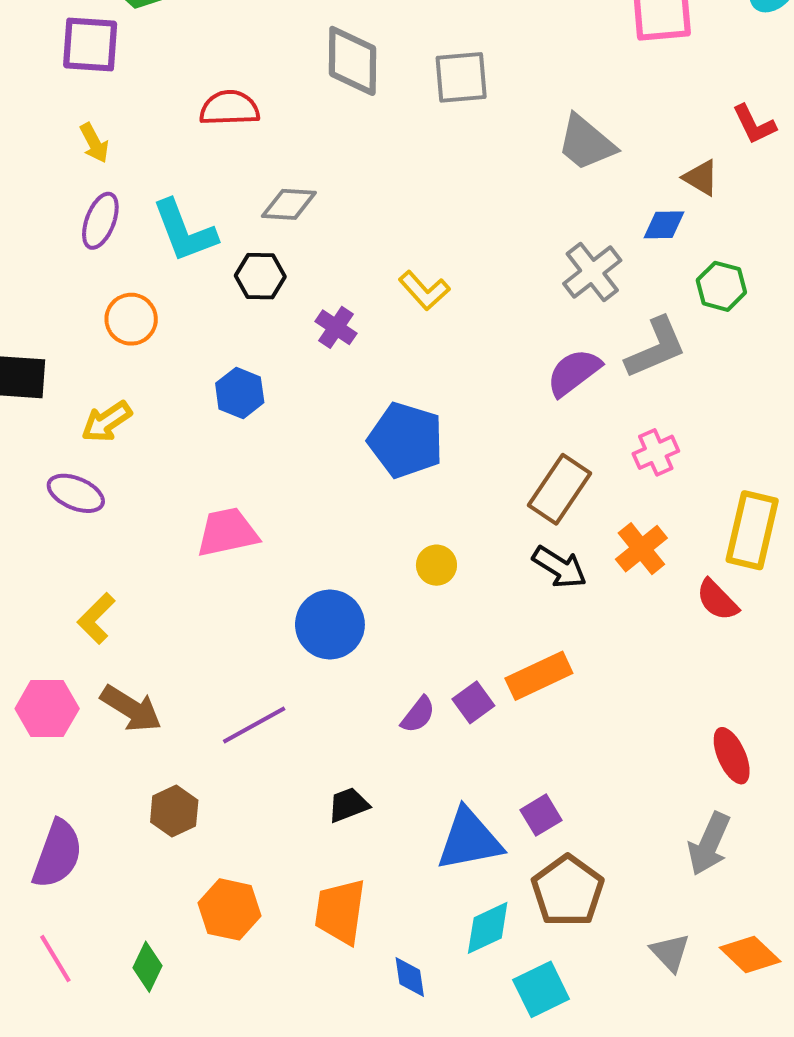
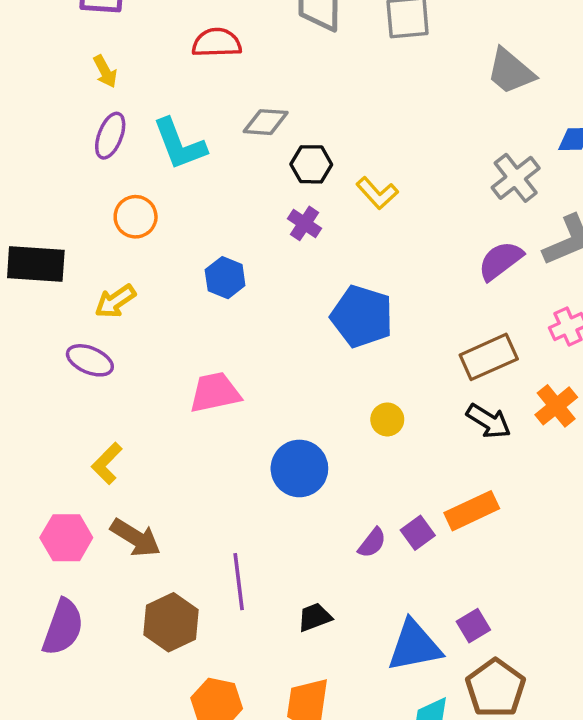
black hexagon: (260, 276) -> (311, 164), moved
brown rectangle: (559, 489) -> (489, 357), turned 32
purple line: (254, 725) -> (239, 582), moved, turned -68
brown hexagon: (174, 811) -> (171, 622), size x1.4
purple semicircle: (57, 854) -> (63, 627), moved

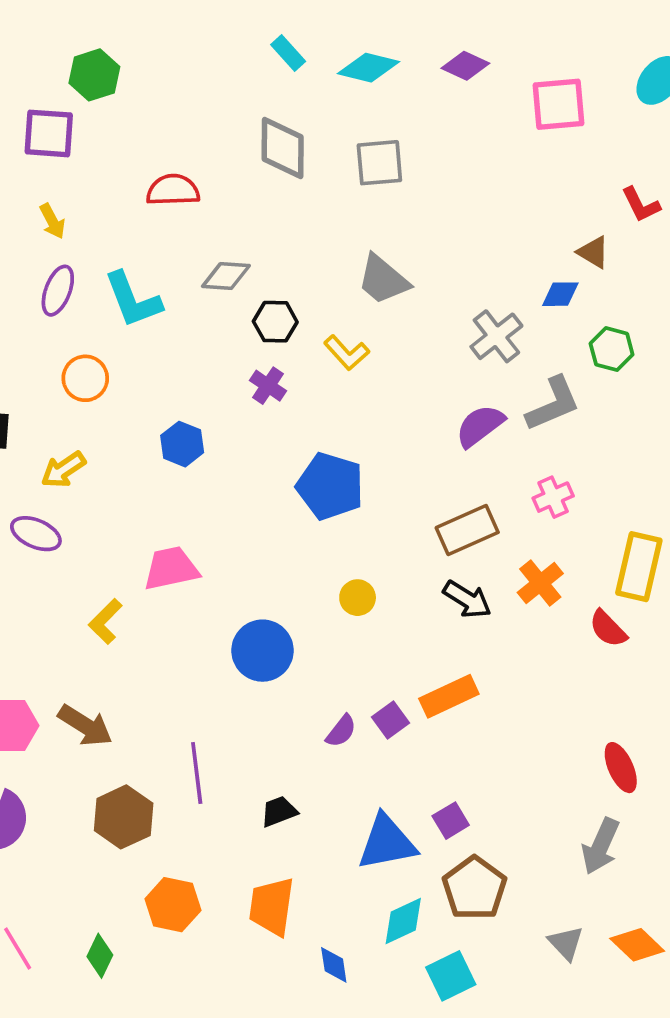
gray trapezoid: (511, 71) -> (383, 280), moved
yellow L-shape: (107, 463) -> (105, 621), moved

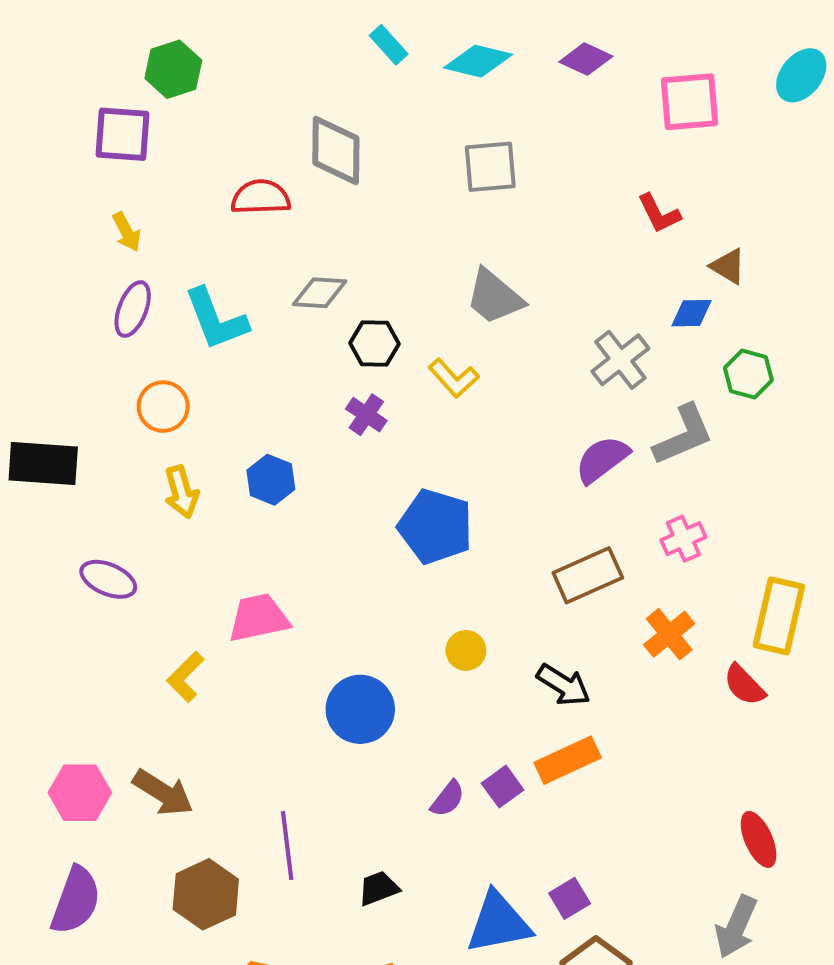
gray diamond: (283, 148) -> (336, 150), moved
red L-shape: (641, 205) -> (659, 213), moved
yellow arrow: (63, 470) -> (181, 492), moved, turned -72
black arrow: (467, 599) -> (563, 685), moved

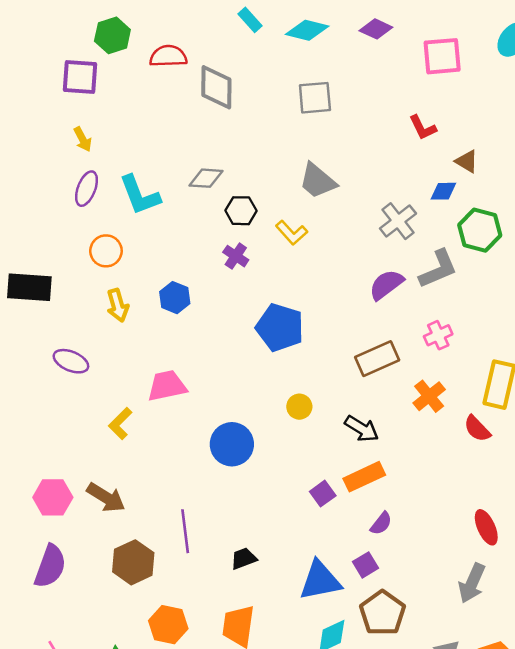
red semicircle: (261, 197) -> (168, 56), moved
green hexagon: (748, 374) -> (480, 230), size x1.4
purple semicircle: (448, 799) -> (381, 523), moved

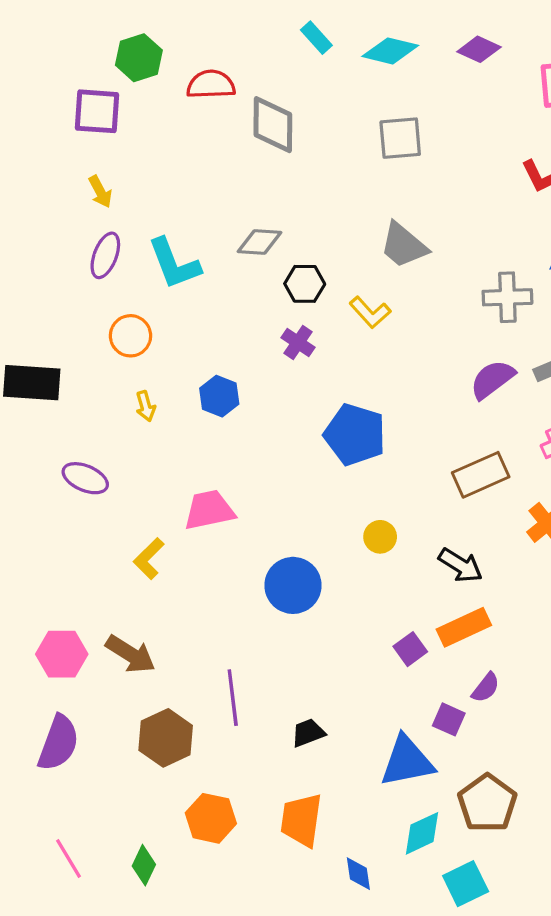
gray cross: (398, 221) -> (507, 297), turned 36
yellow arrow: (118, 305) -> (146, 406), size x0.7
purple square: (366, 565) -> (449, 719), moved, turned -35

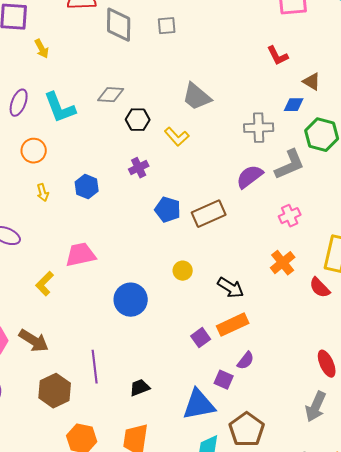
gray square: (400, 138) -> (167, 26), moved, size x0.7
yellow arrow: (100, 192) -> (42, 49), moved
purple cross: (298, 342) -> (139, 168), moved, turned 30
blue pentagon: (355, 435) -> (168, 210), size x0.7
brown rectangle: (481, 475) -> (209, 214), moved

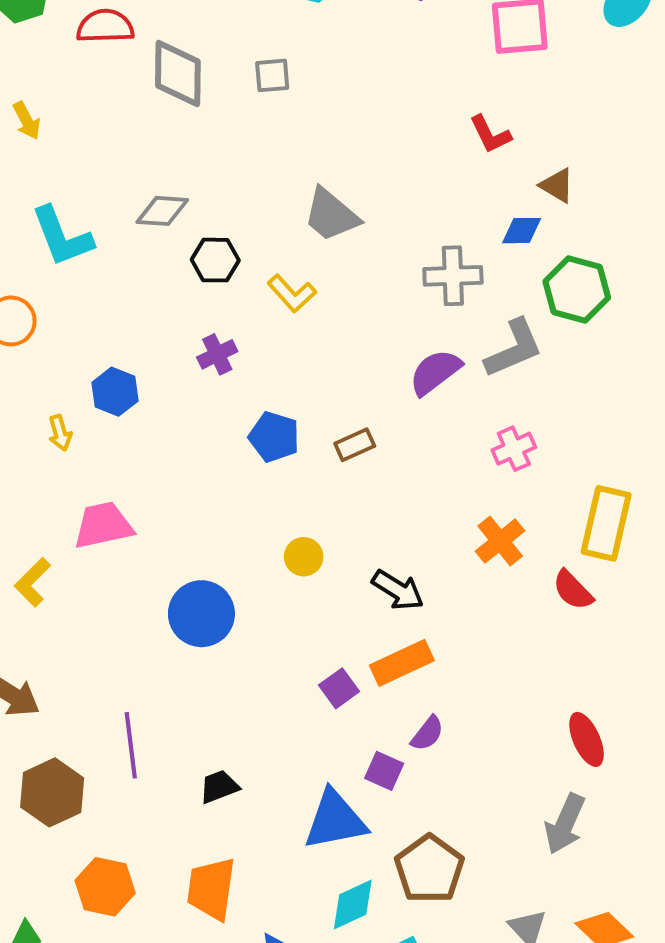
yellow arrow: (43, 193) -> (60, 433), moved
brown rectangle: (209, 214) -> (355, 445), size x0.6

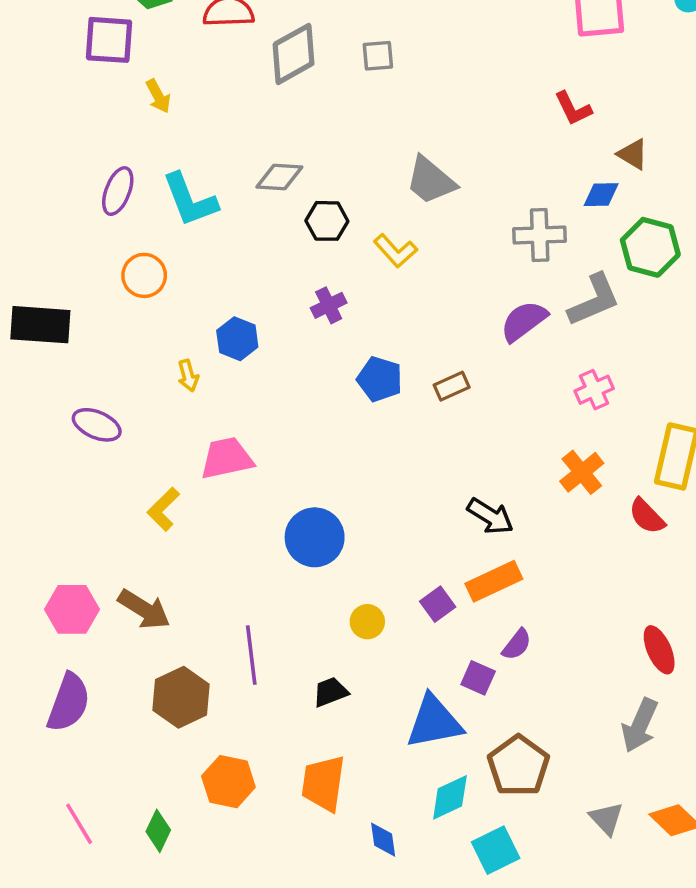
gray diamond: (178, 73) -> (294, 54), turned 60
yellow circle: (304, 557) -> (367, 622), moved

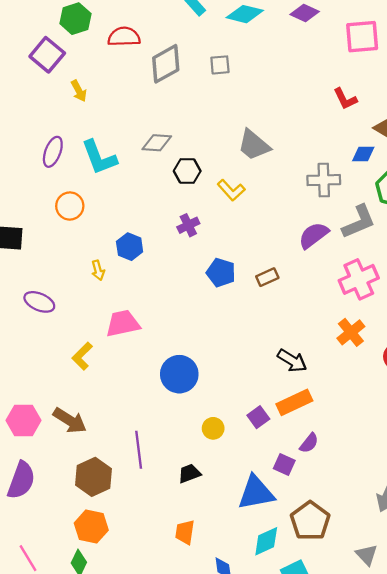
purple square: (109, 40) -> (47, 55), turned 36
pink cross: (594, 390) -> (359, 279), size x1.6
orange hexagon: (228, 782) -> (91, 527), moved
orange trapezoid: (323, 783) -> (185, 532), size x0.7

